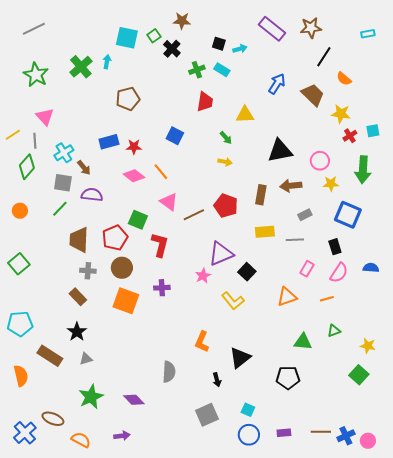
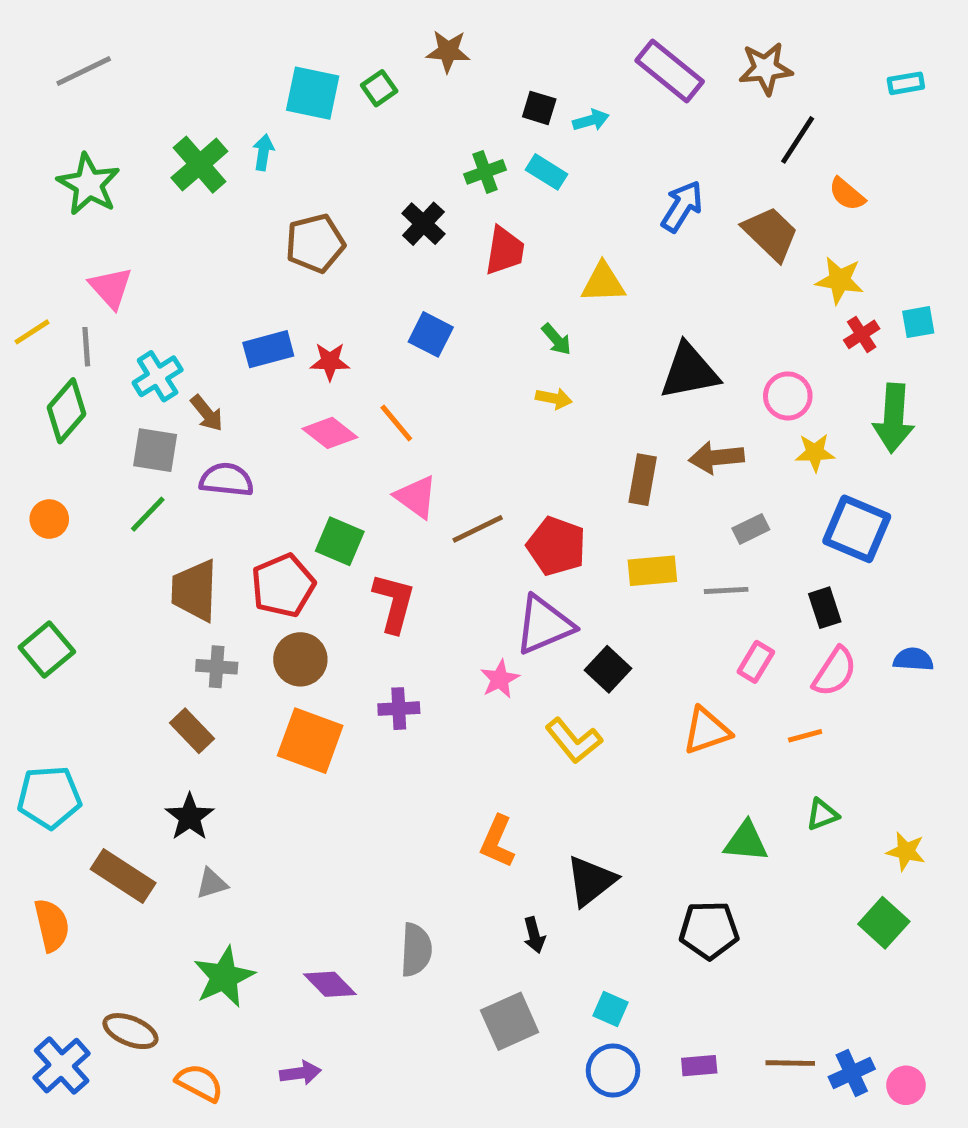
black cross: (172, 49) -> (423, 224), moved
red pentagon: (226, 206) -> (556, 546), moved
gray semicircle: (169, 372) -> (416, 950), moved

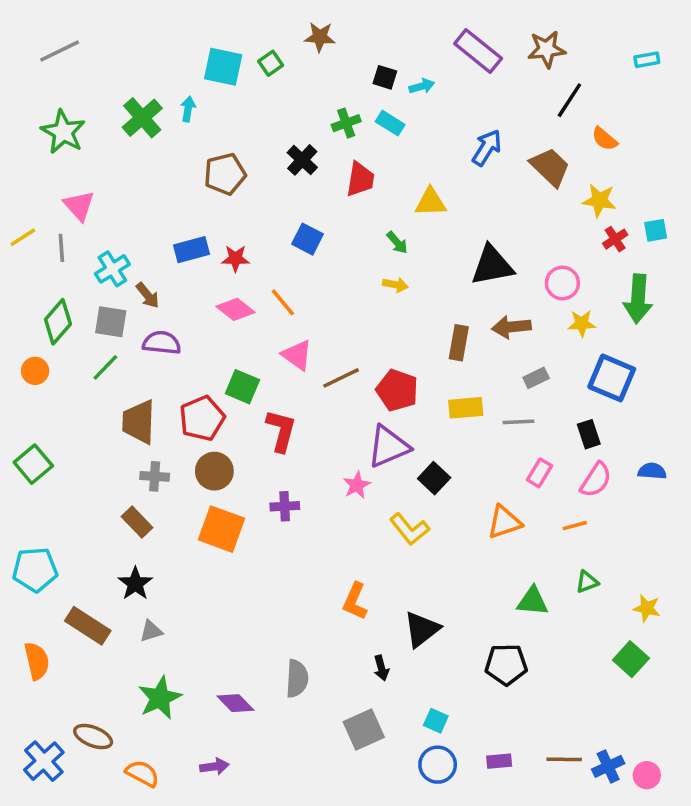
green diamond: (66, 411) -> (58, 322), moved

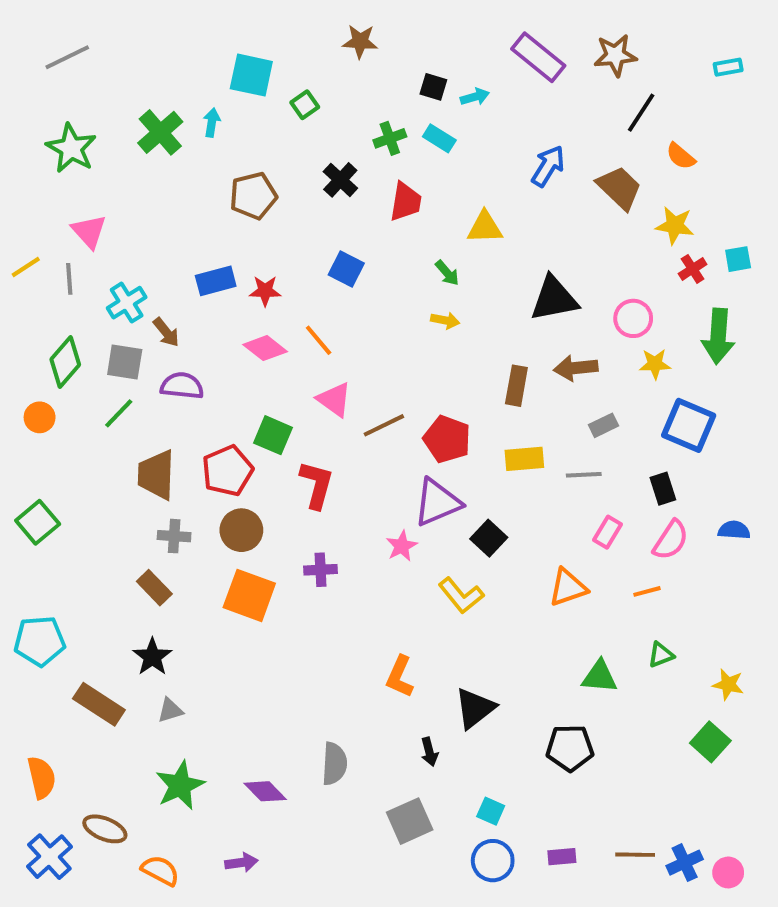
green square: (271, 63) -> (305, 105), moved
orange semicircle: (37, 661) -> (42, 777), moved

